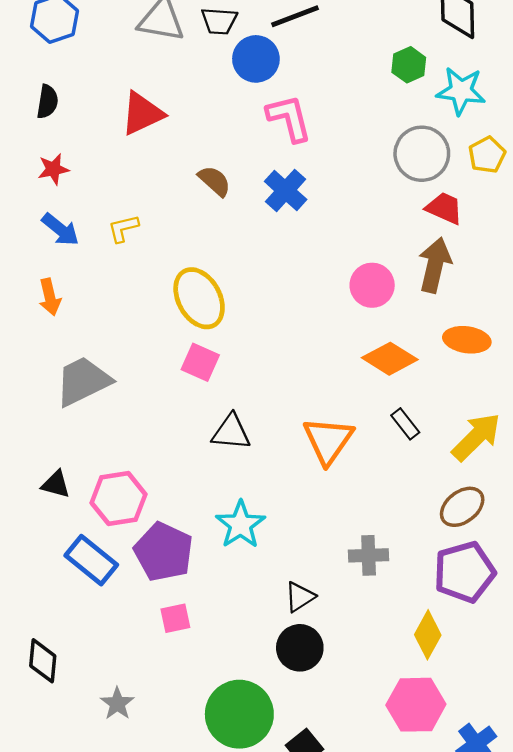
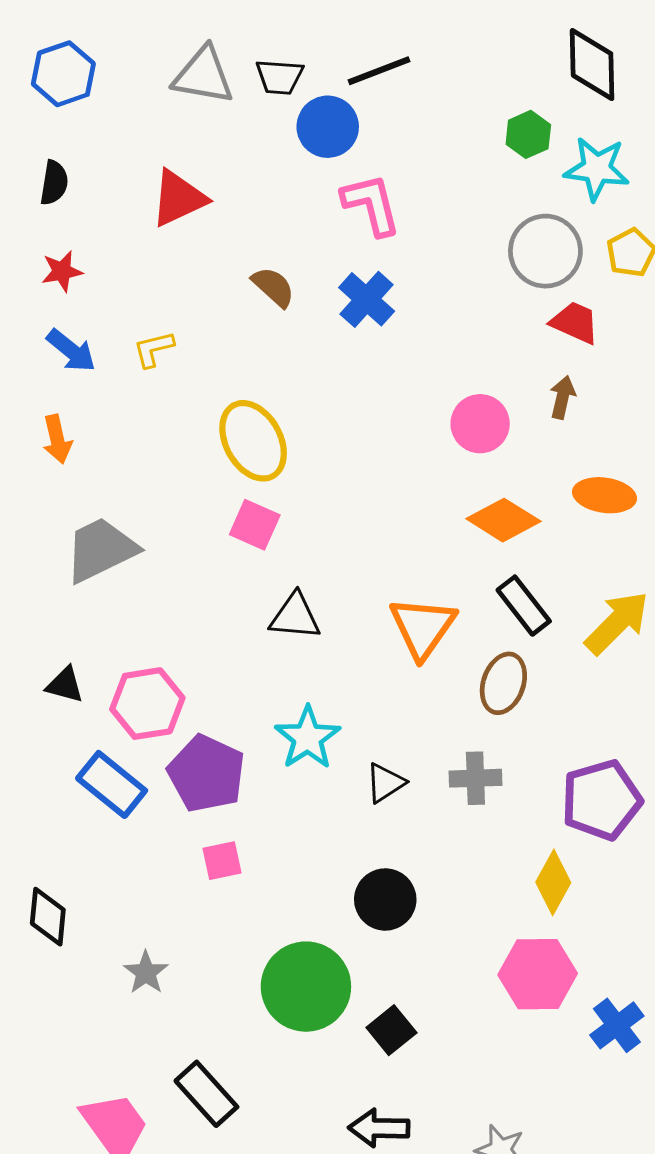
brown arrow: (435, 265) -> (563, 397), size x0.6
black rectangle: (405, 424) -> (524, 606), size x1.4
brown ellipse: (462, 507) -> (503, 683), moved, turned -33
black triangle: (300, 597) -> (385, 783), moved

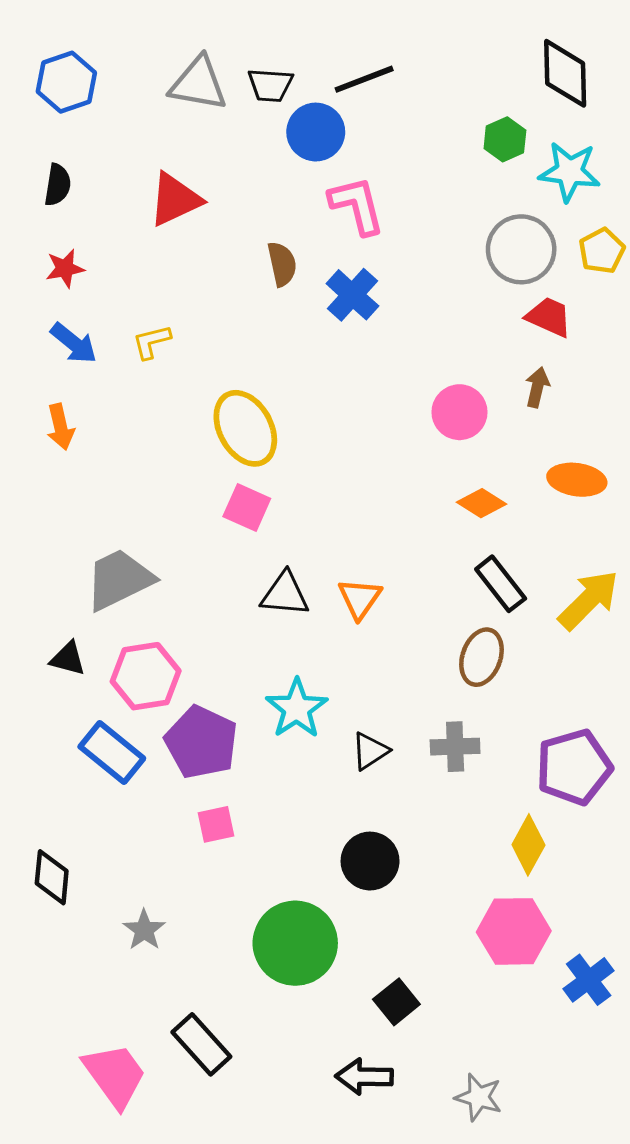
brown semicircle: (273, 287) -> (282, 264), moved, turned 36
orange diamond: (503, 520) -> (481, 503), size x0.7
gray trapezoid: (101, 550) -> (119, 579), moved
orange triangle: (423, 627) -> (360, 598), moved, size x0.7
black square: (391, 1030) -> (396, 1002), moved

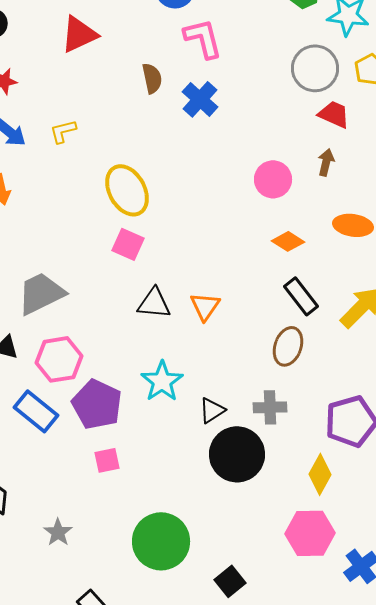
black circle: (370, 861) -> (237, 454), moved, size x1.4

